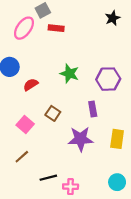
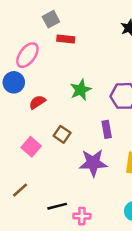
pink ellipse: (24, 28) -> (27, 55), moved
green star: (69, 74) -> (81, 90), turned 30
brown line: (22, 157) -> (20, 190), moved

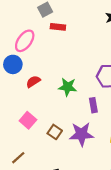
green star: (81, 90) -> (68, 87), moved, turned 30
brown square: (62, 134) -> (55, 132), moved

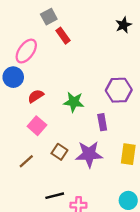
red rectangle: (58, 27) -> (63, 36), turned 48
pink square: (28, 120) -> (37, 126), moved
brown line: (18, 158) -> (26, 161), moved

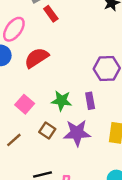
red semicircle: (36, 96) -> (37, 58), moved, size x1.5
green star: (74, 102) -> (62, 101), moved

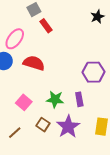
red semicircle: (37, 58) -> (34, 63), turned 50
purple star: (77, 133) -> (68, 127), turned -30

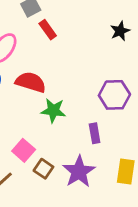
black star: (97, 17) -> (120, 31), moved
green star: (55, 99) -> (53, 111), moved
pink square: (24, 102) -> (24, 150), moved

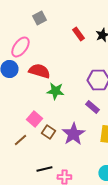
red rectangle: (48, 30) -> (78, 34), moved
purple rectangle: (95, 133) -> (92, 107), moved, turned -40

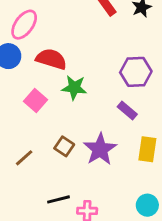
pink square: (34, 119) -> (36, 101), moved

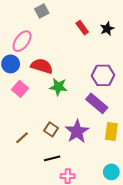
pink square: (36, 101) -> (20, 89), moved
purple rectangle: (127, 111) -> (97, 103), size x1.5
black line: (58, 199) -> (52, 158), moved

